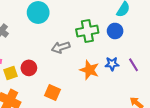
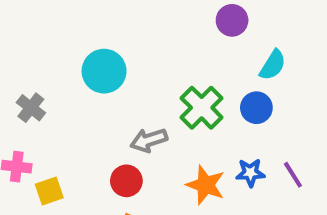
green cross: (87, 31) -> (202, 108), turned -35
red circle: (29, 68) -> (126, 181), moved

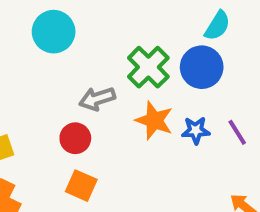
blue circle: (256, 108) -> (202, 67), size x1.4
orange star: (206, 185) -> (154, 120), moved

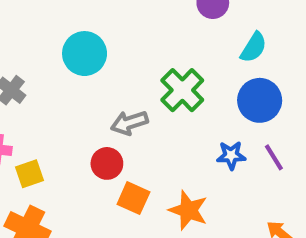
blue circle: (202, 67) -> (260, 100), moved
orange star: (154, 120) -> (188, 210), moved
orange square: (81, 186) -> (133, 198), moved

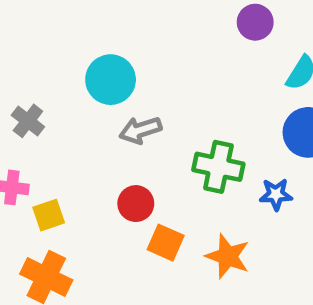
green cross: (182, 90) -> (218, 167), moved, turned -33
gray arrow: (129, 123) -> (140, 130), moved

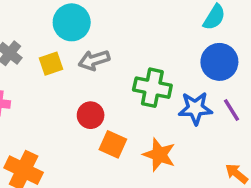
blue star: (276, 194) -> (195, 108), size x1.4
yellow square: (49, 215) -> (51, 64), moved

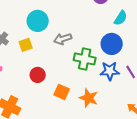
gray arrow: (94, 60) -> (63, 39), moved
blue circle: (219, 62) -> (112, 44), moved
red circle: (91, 115) -> (38, 75), moved

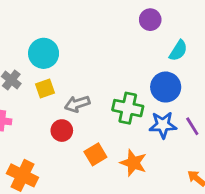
cyan circle: (38, 21) -> (44, 53), moved
gray arrow: (63, 39) -> (77, 104), moved
orange square: (62, 92) -> (95, 154), turned 35

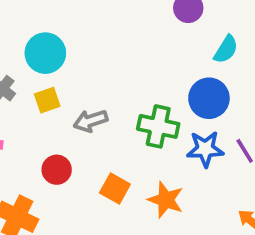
red circle: (62, 131) -> (57, 170), moved
orange square: (95, 154) -> (115, 188), turned -30

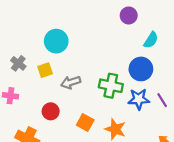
cyan circle: (45, 53) -> (56, 41), moved

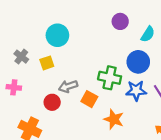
purple circle: (129, 15) -> (120, 21), moved
gray arrow: (71, 82) -> (68, 86), moved
orange square: (85, 122) -> (89, 99), moved

